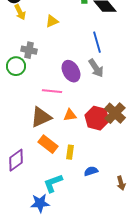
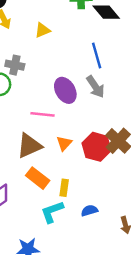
orange triangle: (70, 115) -> (64, 143), turned -40
cyan L-shape: (53, 183) -> (52, 212), moved

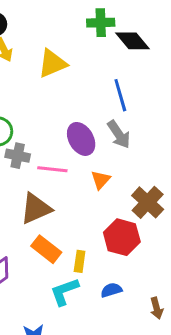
yellow triangle: (42, 30) -> (52, 63), size x1.5
gray cross: (15, 65) -> (18, 156), moved
orange triangle: (64, 143) -> (101, 180), moved
red hexagon: (97, 147) -> (122, 237), moved

